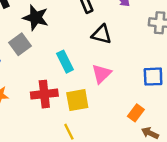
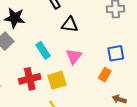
orange rectangle: (136, 113) -> (105, 75), moved

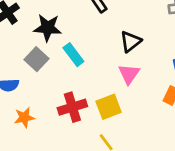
black triangle: (70, 25) -> (131, 41), moved, turned -42
cyan rectangle: (43, 50) -> (73, 55), moved

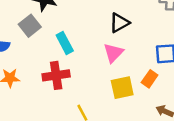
cyan rectangle: (73, 55) -> (65, 43), moved
yellow square: (109, 107) -> (122, 88), moved

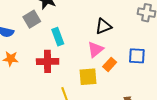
orange rectangle: (150, 79) -> (110, 64), moved
yellow square: (122, 88) -> (88, 77), moved

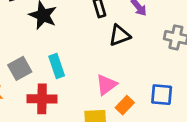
gray square: (32, 19) -> (20, 68), moved
black triangle: (103, 26) -> (120, 35), moved

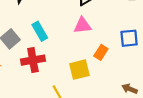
pink triangle: (106, 85) -> (82, 25), moved, turned 42

